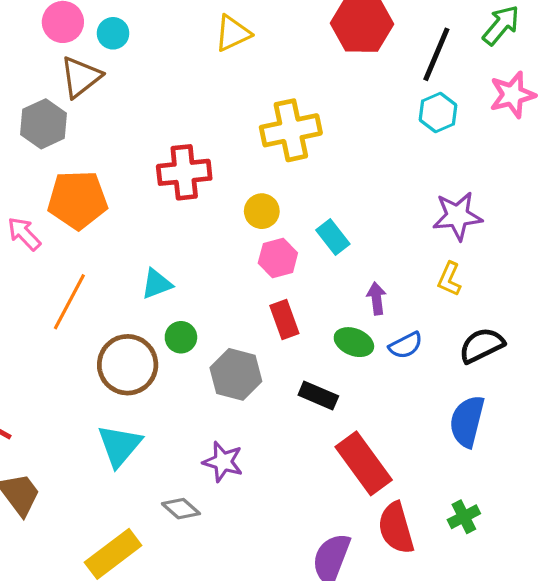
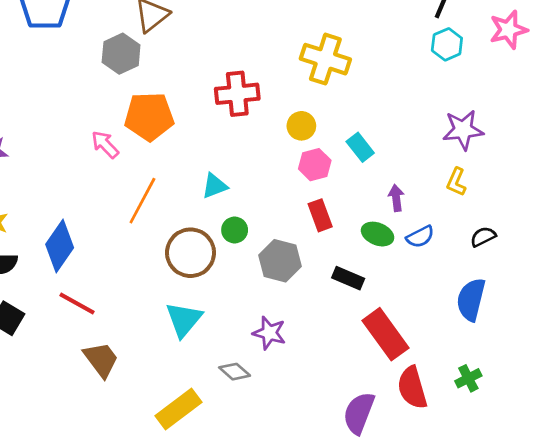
yellow cross: (291, 130) -> (325, 59), turned 30
black semicircle: (482, 345) -> (483, 237), size x0.7

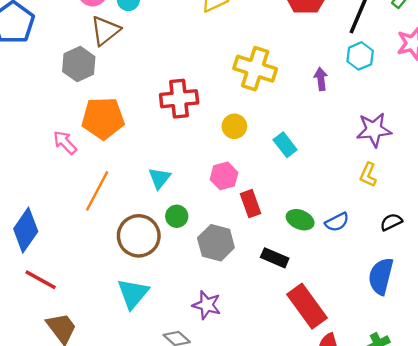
pink hexagon: (315, 165) -> (224, 176), moved
cyan triangle: (215, 186) -> (159, 178), turned -30
purple arrow: (396, 198) -> (321, 79), moved

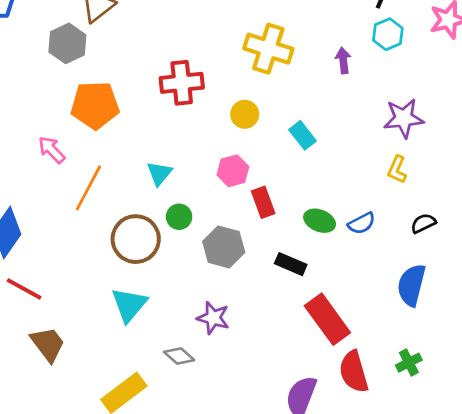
pink arrow: (65, 142) -> (52, 150), moved

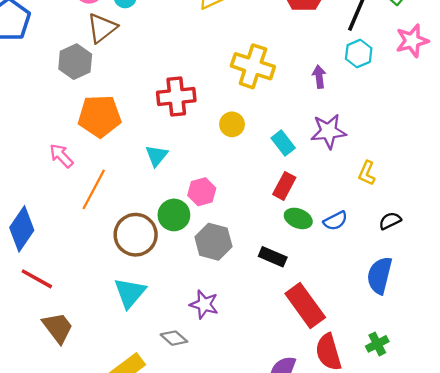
purple star: (404, 118) -> (328, 131), moved
pink hexagon: (233, 171) -> (202, 192), moved
cyan triangle: (159, 173) -> (157, 156), moved
red rectangle: (263, 202) -> (284, 186), moved, turned 48
green circle: (179, 217) -> (174, 215), size x1.4

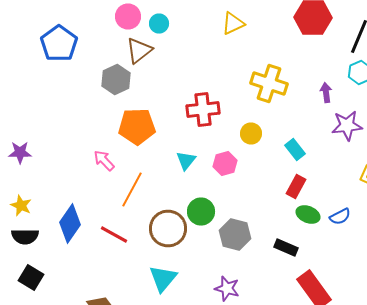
purple star: (328, 131) -> (347, 126), moved
pink hexagon: (202, 192) -> (225, 164), moved
red line: (37, 279) -> (114, 234), moved

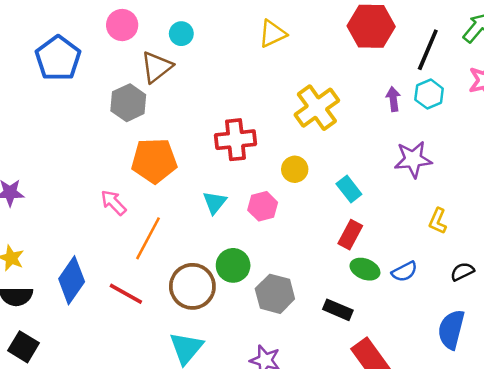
pink circle: (128, 16) -> (122, 25), moved
yellow cross: (269, 84) -> (317, 108), turned 36
purple arrow: (326, 92) -> (393, 99), moved

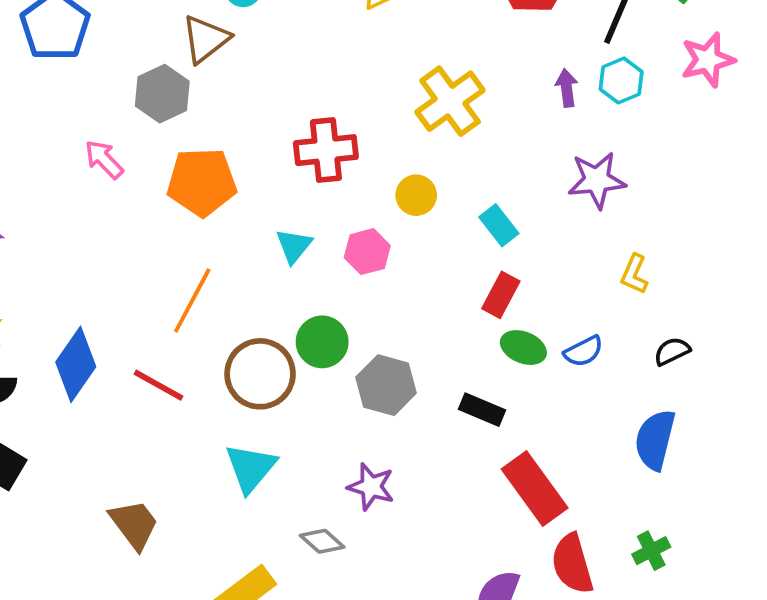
pink arrow: (113, 203) -> (104, 159), moved

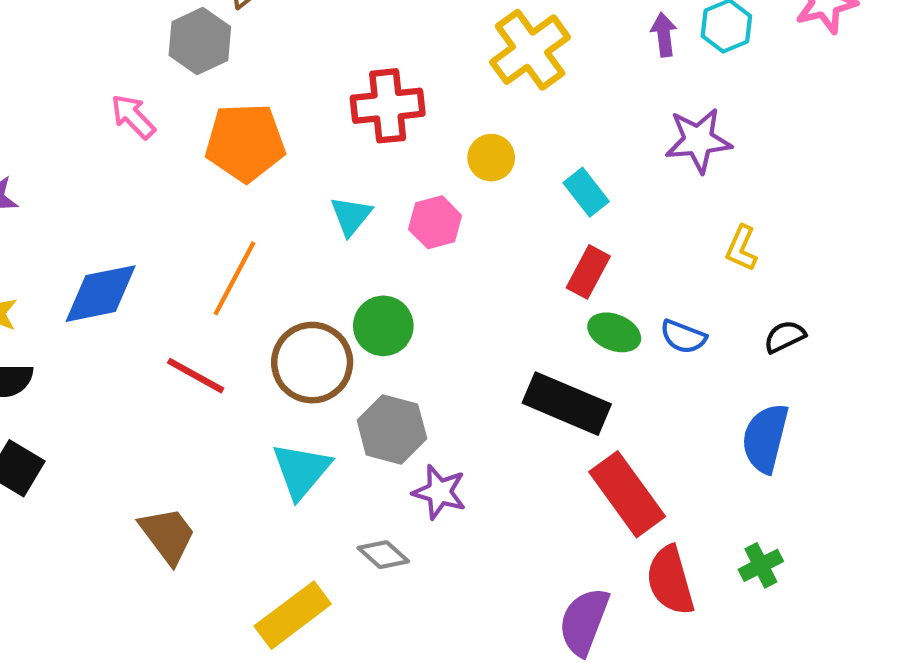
blue semicircle: (584, 351) -> (683, 337), turned 48
blue diamond: (76, 364) -> (101, 294), moved, turned 44
gray hexagon: (386, 385) -> (392, 429), moved
black rectangle: (482, 410) -> (567, 404), size x1.6

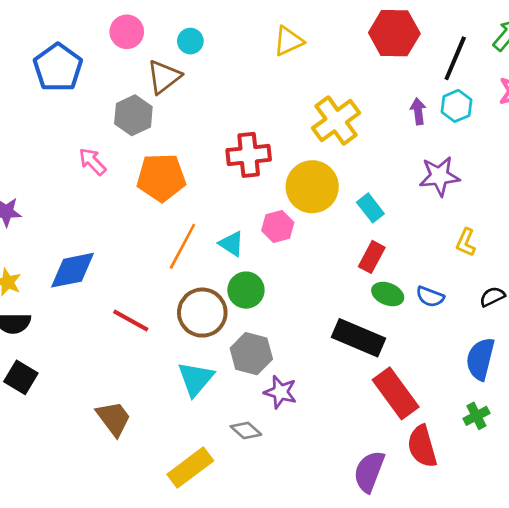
yellow circle: (491, 158) -> (312, 187), size x1.8
cyan triangle: (351, 216) -> (231, 244), moved, turned -36
orange line: (234, 278) -> (182, 246), moved
green cross: (761, 565) -> (476, 416), moved

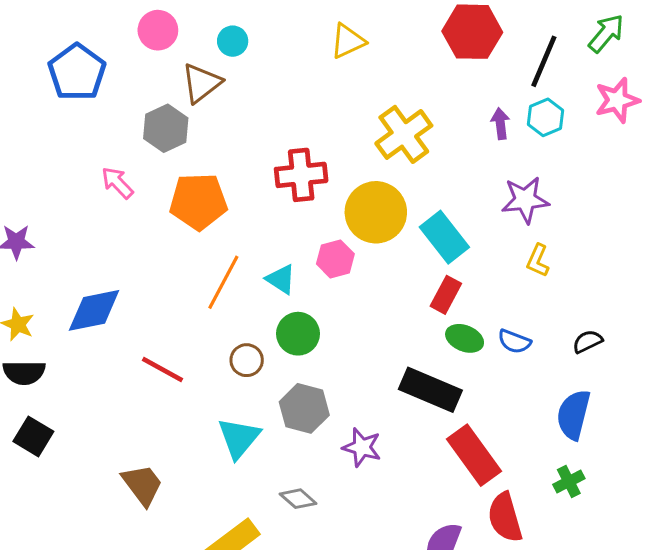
cyan rectangle: (370, 208) -> (444, 237), size x1.5
yellow L-shape: (466, 242) -> (538, 261), moved
brown circle: (202, 313) -> (247, 360), size x0.6
purple star: (280, 392) -> (362, 447), moved

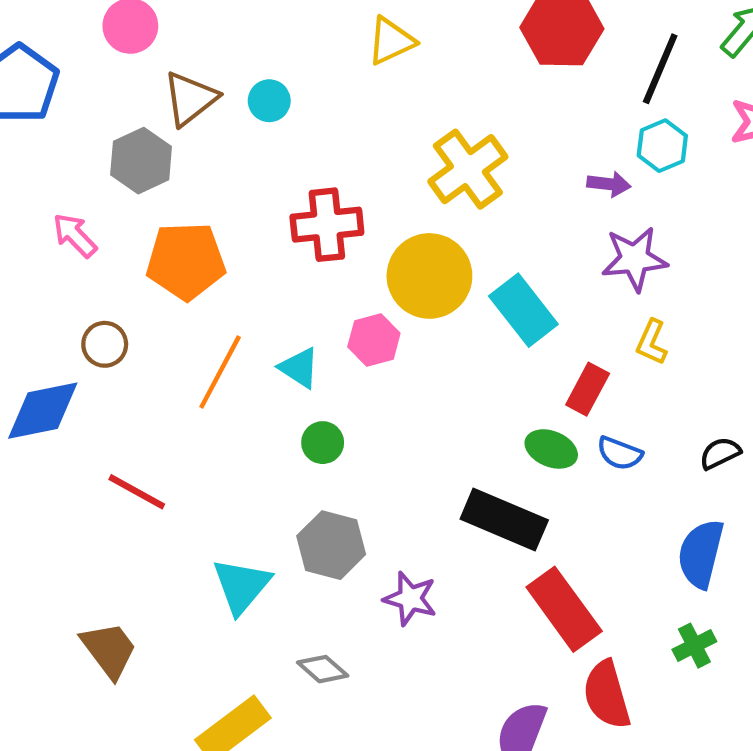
cyan circle: (233, 41) -> (269, 101), moved
purple arrow: (500, 124) -> (609, 184), moved, turned 104
red rectangle: (446, 295) -> (588, 389), moved
green circle: (298, 334) -> (323, 443), size x0.7
brown circle: (247, 360) -> (105, 344), moved

